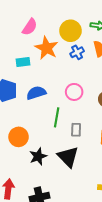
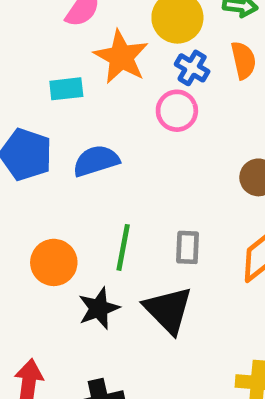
blue cross: (77, 52) -> (192, 68), turned -32
pink circle: (74, 92) -> (177, 111), moved
green line: (57, 117) -> (123, 247), moved

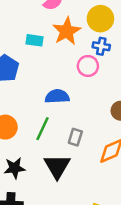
blue cross: (192, 68) -> (101, 46), turned -35
blue semicircle: (96, 161) -> (57, 96), moved
black star: (99, 308) -> (15, 168), moved

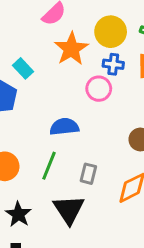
cyan rectangle: (34, 40) -> (23, 68), moved, turned 42
black star: (15, 168) -> (18, 214), turned -30

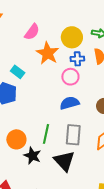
blue semicircle: (64, 127) -> (70, 103), moved
gray rectangle: (88, 174) -> (73, 135), size x1.5
black star: (18, 214) -> (32, 156), moved

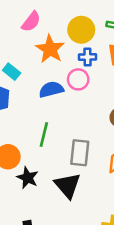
blue semicircle: (70, 103) -> (51, 89), moved
green line: (46, 134) -> (44, 134), moved

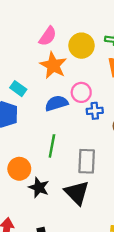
pink semicircle: (31, 22) -> (48, 36), moved
blue cross: (88, 57) -> (95, 111), moved

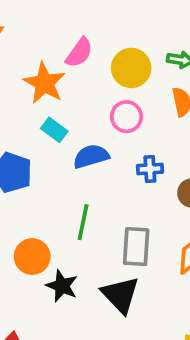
orange star: (53, 65) -> (44, 83), moved
cyan rectangle: (18, 89) -> (54, 130), moved
pink circle: (81, 92) -> (126, 117), moved

